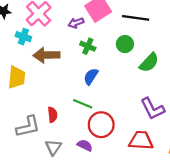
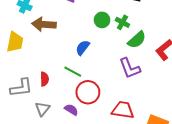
green circle: (125, 44) -> (102, 20), moved
green cross: (88, 46) -> (122, 22), moved
purple L-shape: (153, 109) -> (130, 68), moved

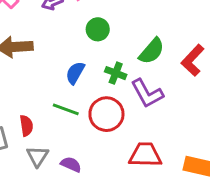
green cross: (122, 22) -> (116, 73), moved
red circle: (88, 92) -> (106, 114), moved
gray triangle: (42, 109) -> (37, 156), moved

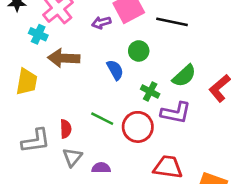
blue semicircle: (75, 73) -> (115, 70), moved, turned 114
purple L-shape: (147, 93) -> (176, 113), turned -56
purple semicircle: (71, 164) -> (101, 168), turned -30

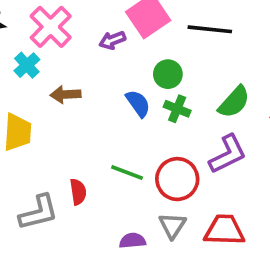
cyan cross: (38, 34) -> (27, 65), turned 30
brown arrow: (64, 58) -> (65, 94), size x0.7
green cross: (150, 92) -> (177, 109), moved
purple L-shape: (176, 113) -> (228, 154), turned -32
gray triangle: (72, 157) -> (172, 226), moved

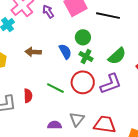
purple arrow: (112, 40) -> (48, 12), moved, turned 72
brown arrow: (65, 94) -> (33, 52), moved
red circle: (177, 179) -> (83, 82), moved

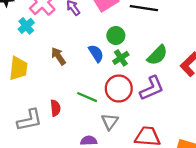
brown arrow: (33, 52) -> (58, 56), turned 56
green cross: (86, 57) -> (121, 58), turned 32
gray triangle: (77, 119) -> (110, 122), moved

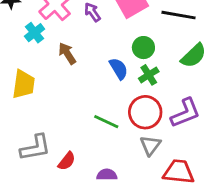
green semicircle: (157, 55) -> (194, 56), moved
brown arrow: (58, 56) -> (67, 53), moved
red semicircle: (55, 108) -> (67, 161), moved, turned 42
gray triangle: (110, 122) -> (150, 145), moved

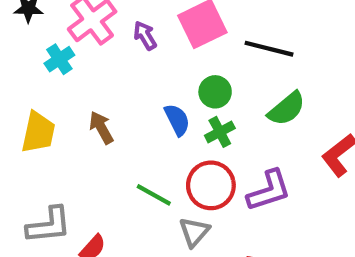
brown arrow: (67, 53) -> (101, 128), moved
gray triangle: (150, 145) -> (194, 232), moved

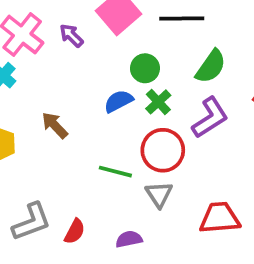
blue semicircle: (177, 120) -> (118, 101), turned -76
purple L-shape: (269, 191) -> (210, 118), moved

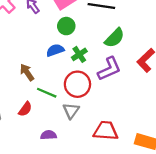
green circle: (145, 68) -> (66, 26), moved
brown arrow: (55, 125) -> (27, 72), moved
red semicircle: (75, 231) -> (25, 109), moved

